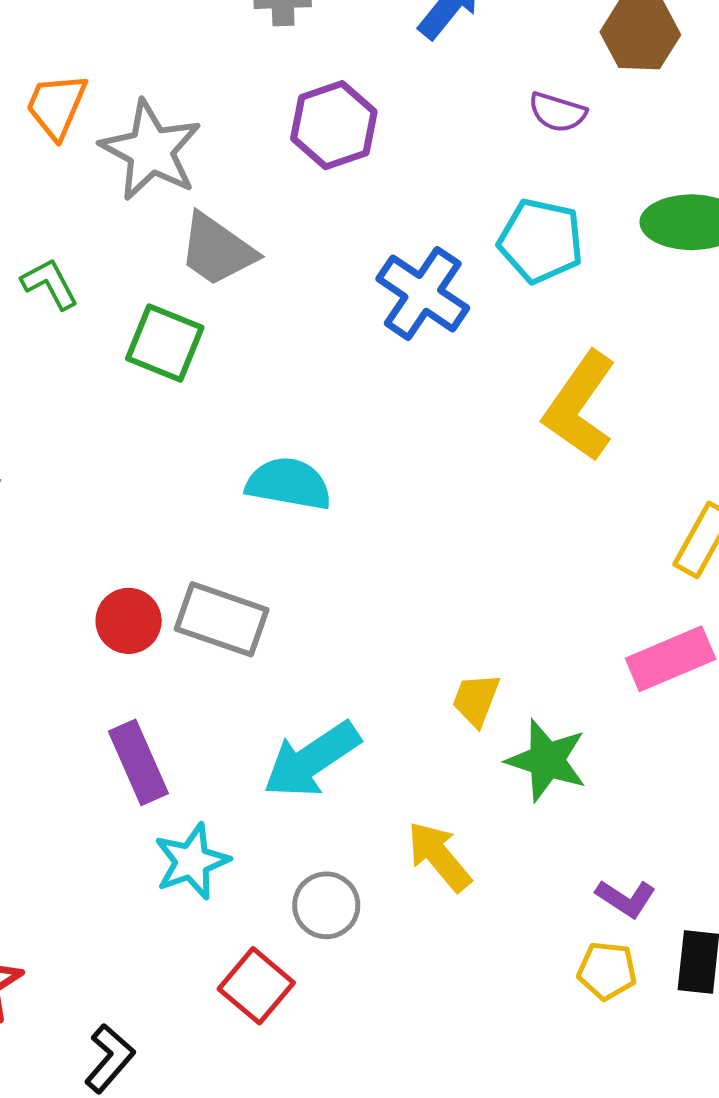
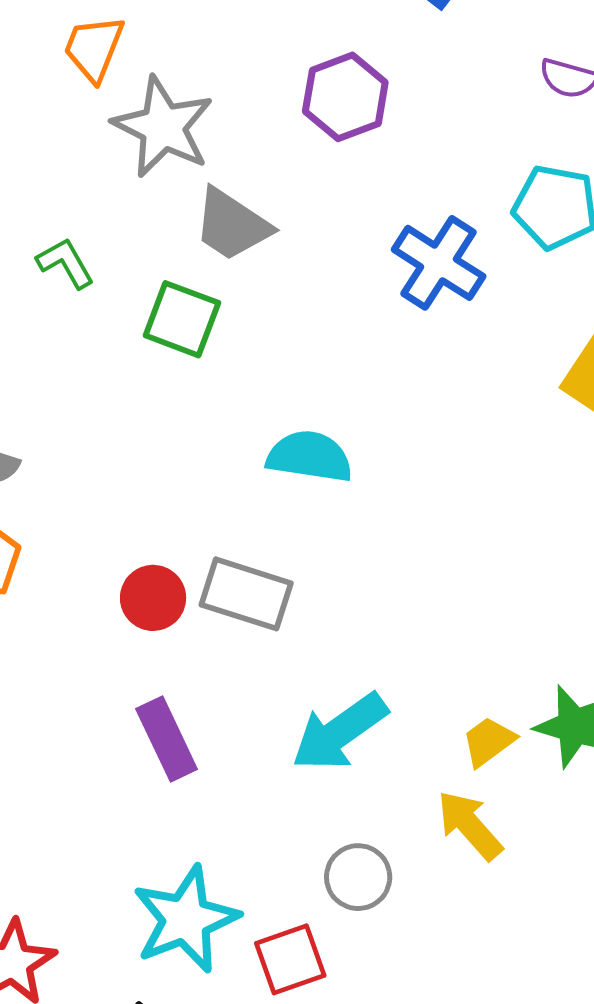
orange trapezoid: (56, 106) -> (94, 48), moved
yellow trapezoid: (476, 700) -> (489, 741), moved, turned 34
cyan star: (192, 861) -> (186, 919), moved, size x1.4
red square: (256, 986) -> (290, 959), turned 32

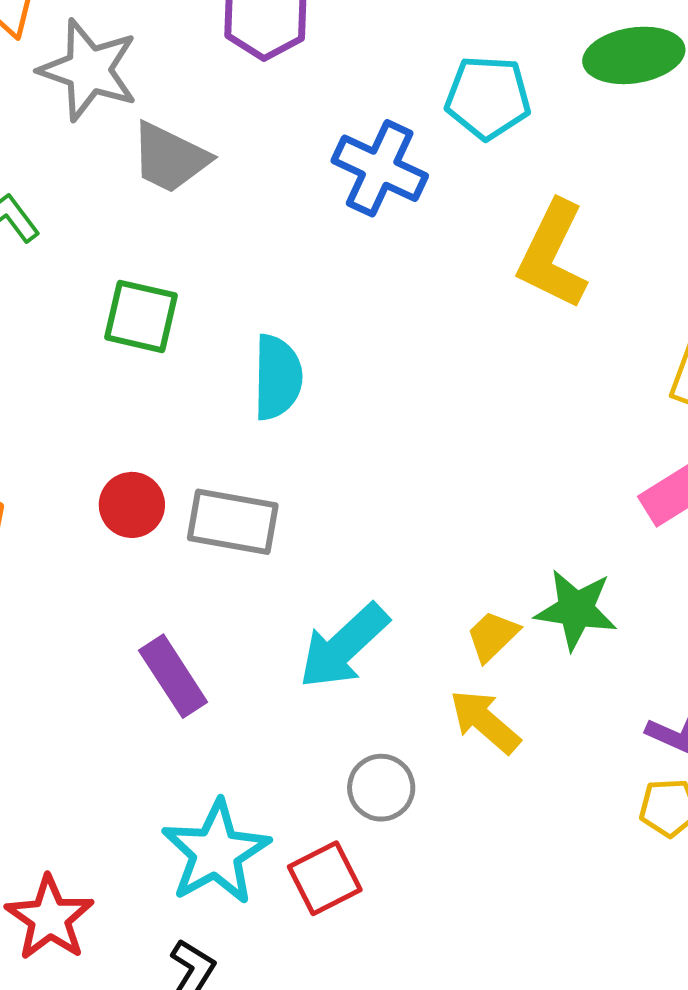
green square: (182, 319) -> (141, 316), moved
cyan semicircle: (310, 457) -> (277, 377), turned 90
red circle: (153, 598) -> (132, 505), moved

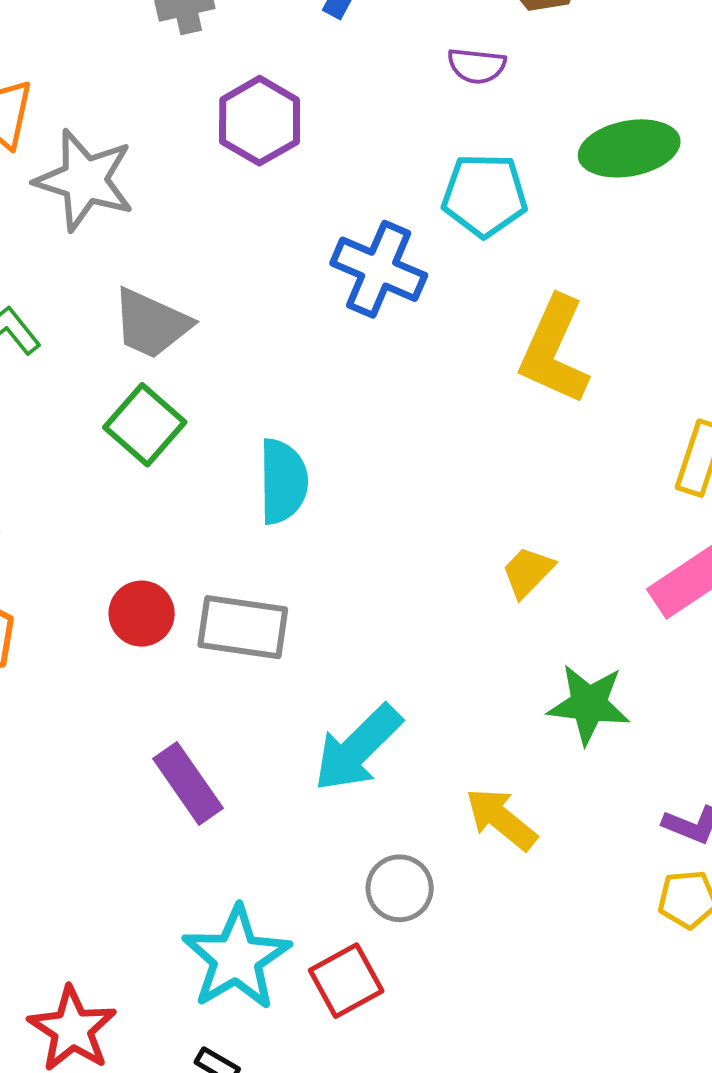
gray trapezoid: (170, 158) -> (151, 324), moved
green square: (141, 316) -> (145, 425), turned 30
yellow trapezoid: (493, 636) -> (528, 572), moved

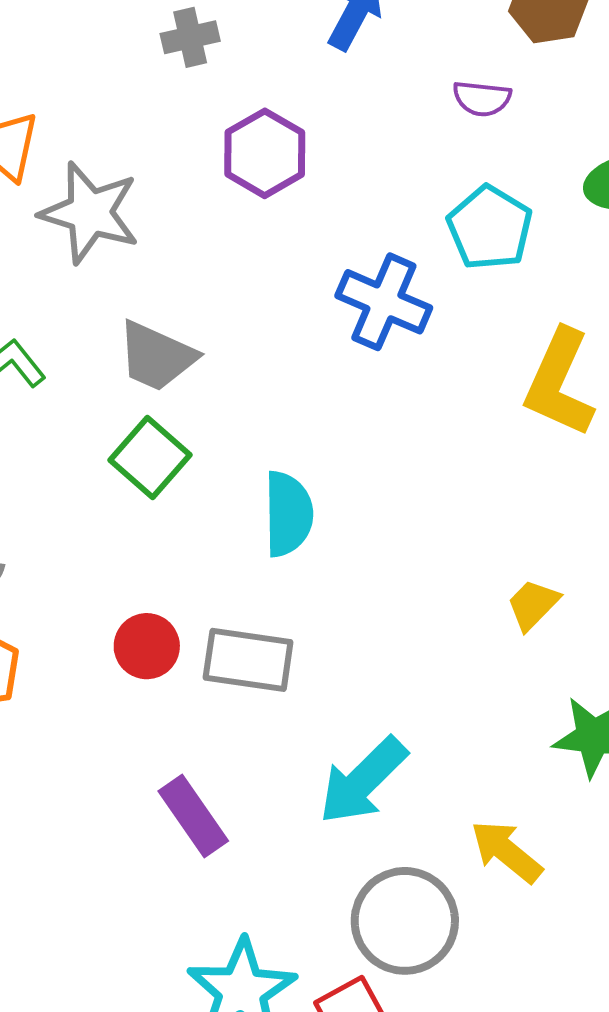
cyan pentagon: (485, 195) -> (490, 228), turned 30
gray circle: (400, 888) -> (405, 921), size x1.6

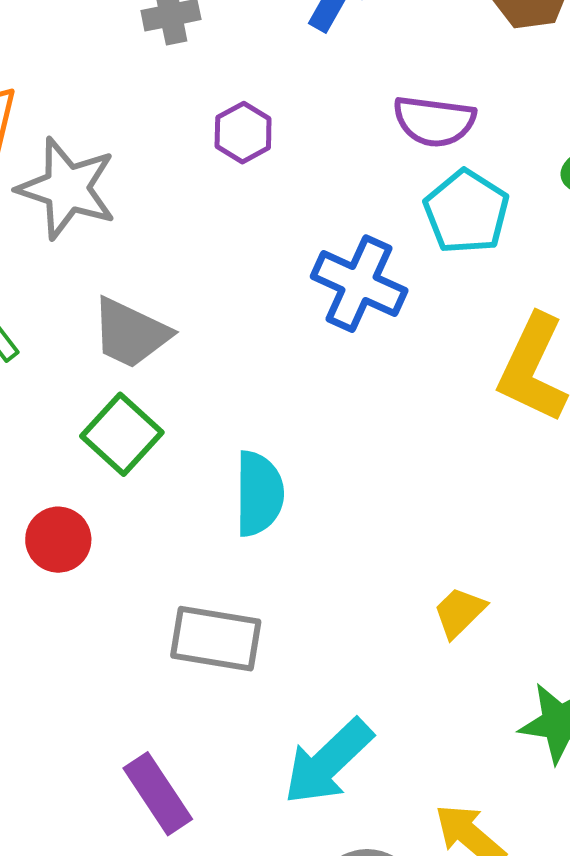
purple semicircle: (482, 98) -> (434, 121), moved, size x1.4
purple hexagon: (265, 153) -> (243, 133), size x0.7
yellow trapezoid: (533, 605) -> (459, 612), moved
red circle: (147, 646) -> (58, 540), moved

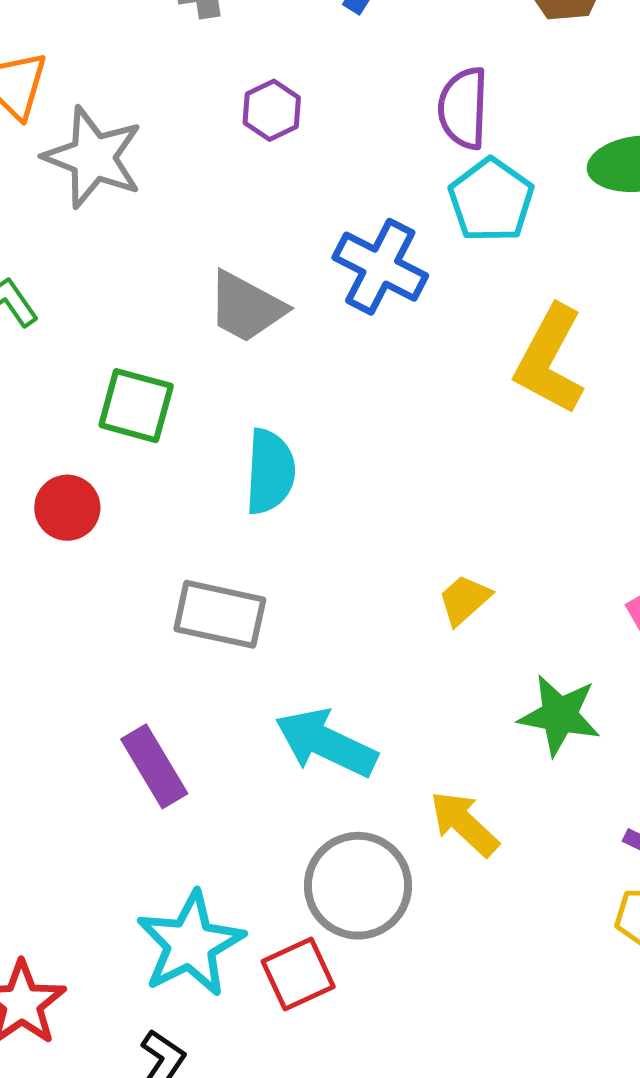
purple semicircle: (434, 121) -> (463, 108), turned 82
gray trapezoid: (131, 333) -> (246, 307), moved
green square: (122, 434) -> (136, 406), turned -30
cyan arrow: (328, 762) -> (326, 743), turned 66

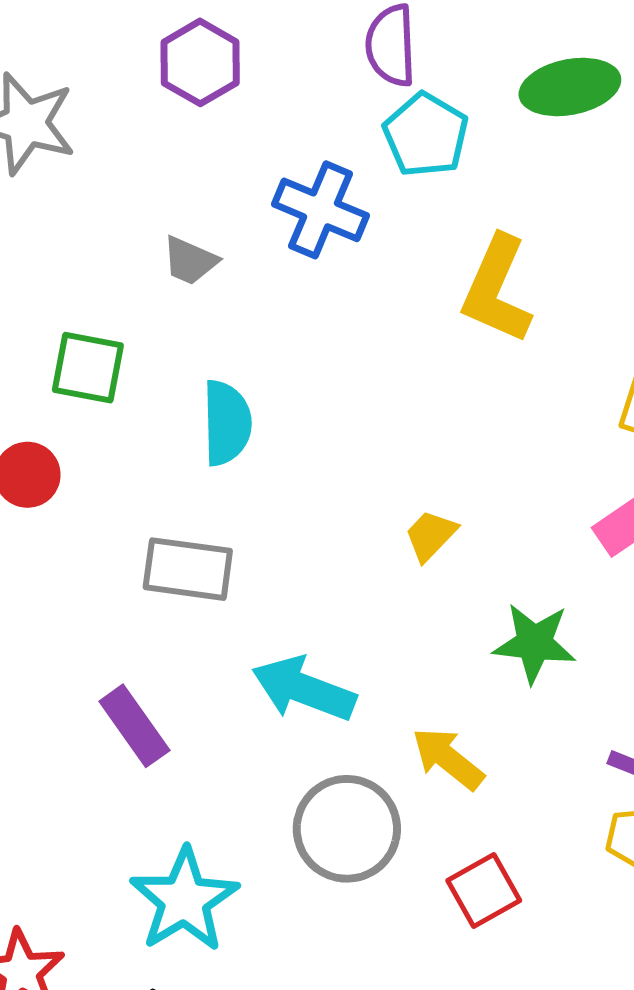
purple hexagon: (272, 110) -> (200, 62), size x1.4
gray trapezoid: (246, 307) -> (190, 261), size x0.7
red square: (298, 974) -> (484, 891), moved

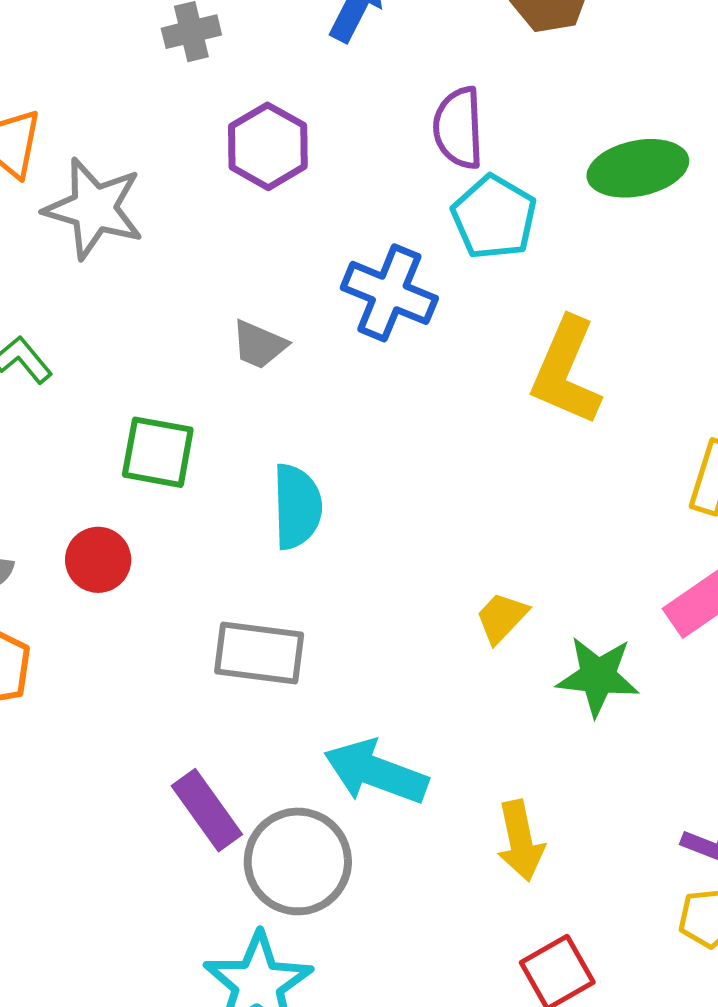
green star: (534, 643) -> (598, 676), moved
yellow arrow: (448, 759) -> (520, 841), turned -140
gray circle: (347, 829) -> (298, 861), moved

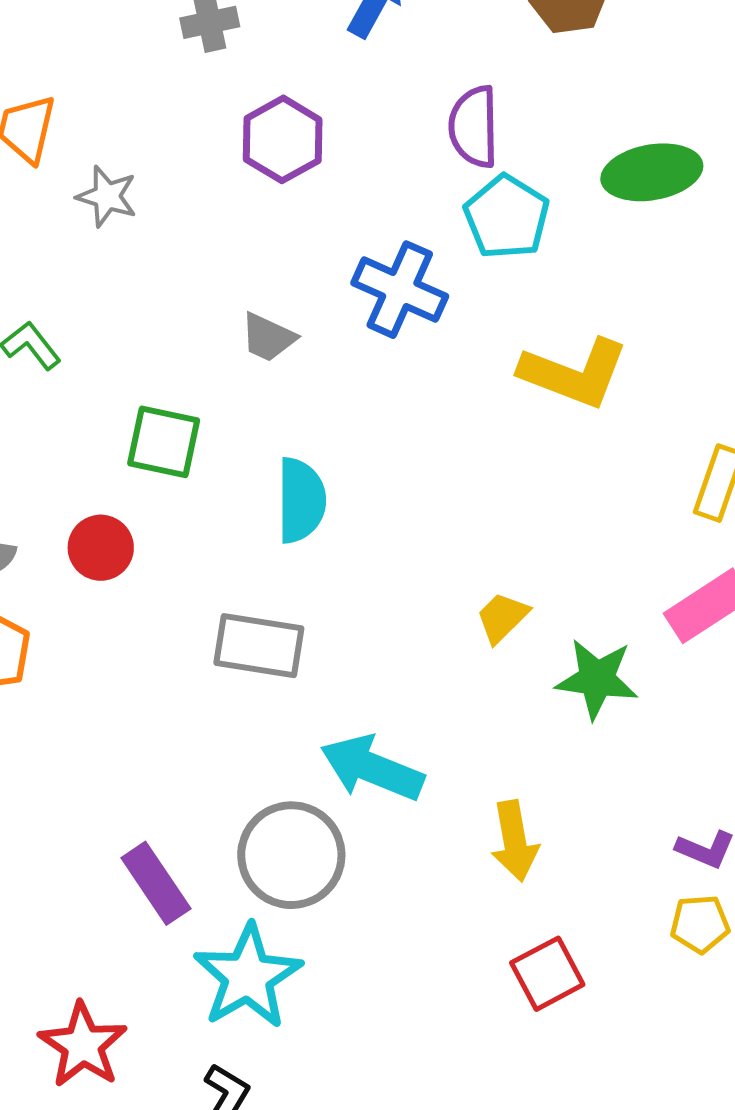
gray star: (94, 209) -> (107, 196), size x0.6
yellow L-shape: (566, 371) -> (574, 373), turned -94
purple rectangle: (207, 810) -> (156, 883), moved

